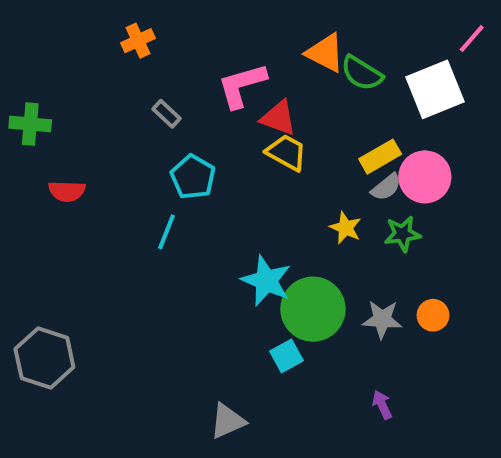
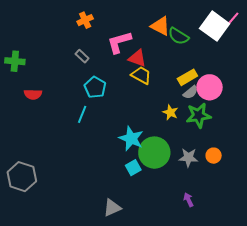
orange cross: (138, 41) -> (85, 20), moved
white square: (435, 89) -> (215, 26), moved, turned -32
green star: (402, 234) -> (198, 115), size x1.4
cyan square: (287, 356) -> (133, 168), moved

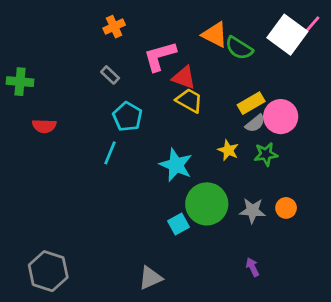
green star: (198, 115) -> (266, 154), size x0.7
cyan star: (131, 138) -> (176, 165), moved
gray hexagon: (22, 177) -> (48, 271), moved

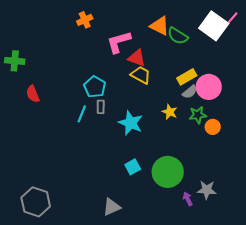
gray rectangle: (110, 75) -> (101, 107), moved, turned 48
red semicircle: (44, 126) -> (33, 94), turned 66
green circle: (207, 204) -> (168, 172), moved
orange circle: (286, 208) -> (213, 127), moved
gray star: (252, 211) -> (207, 190), moved

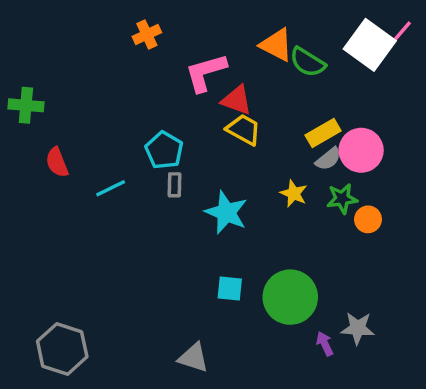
cyan line: (82, 114) -> (111, 188), moved, turned 42
cyan square: (133, 167) -> (230, 288), turned 35
gray triangle: (112, 207) -> (193, 358), turned 42

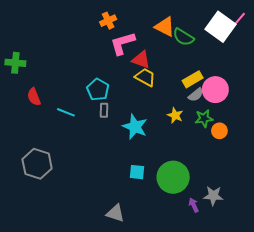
orange cross: (147, 34) -> (108, 21), moved
cyan line: (111, 188) -> (66, 112), turned 48
gray hexagon: (62, 349) -> (37, 164), moved

